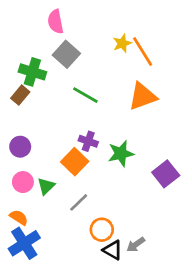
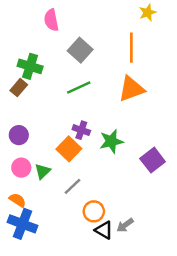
yellow star: (122, 43) -> (148, 13), moved
orange line: (143, 52) -> (131, 48), turned 32
gray square: (66, 54) -> (80, 50), moved
green line: (85, 95) -> (79, 88), turned -55
blue cross: (24, 243) -> (23, 224), turned -36

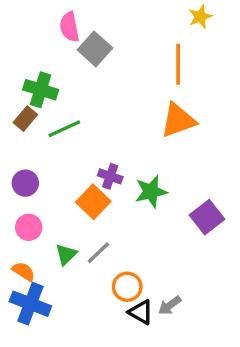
gray square: (80, 50) -> (95, 49), moved
green line: (79, 88) -> (64, 129), moved
green triangle: (43, 171) -> (66, 254), moved

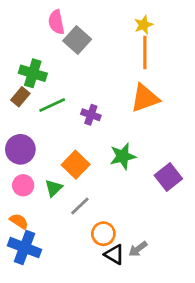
yellow star: (200, 17) -> (143, 25), moved
purple cross: (110, 176) -> (91, 115), moved
purple circle: (25, 183) -> (20, 149), size x1.4
green triangle: (66, 254) -> (54, 188), moved

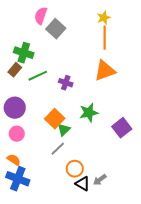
pink semicircle: (56, 22) -> (41, 16), turned 30
green triangle: (54, 188) -> (64, 130), moved

